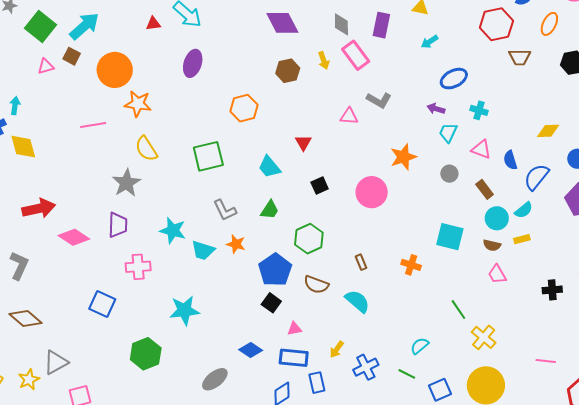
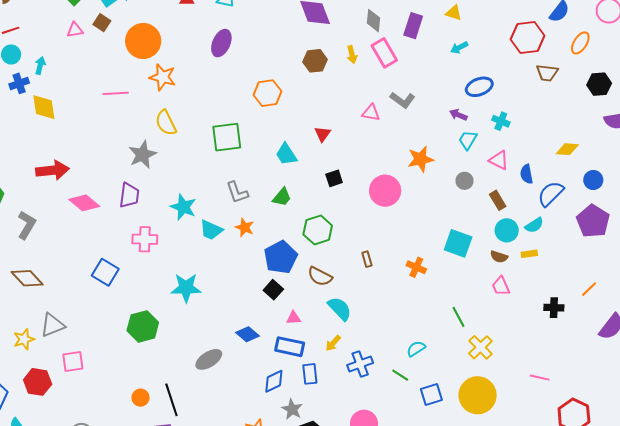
cyan semicircle: (357, 301) -> (340, 309), moved

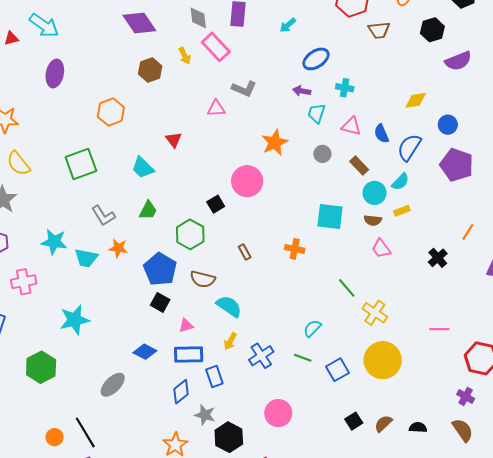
black square: (334, 178) -> (216, 204), moved
black cross: (554, 308) -> (438, 258), turned -30

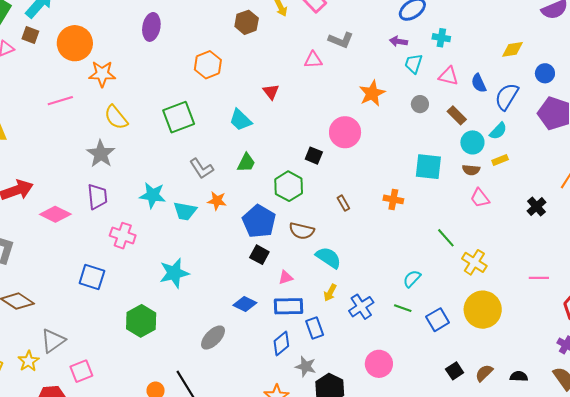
black square: (216, 204) -> (314, 156), turned -36
pink cross: (24, 282) -> (123, 236), turned 30

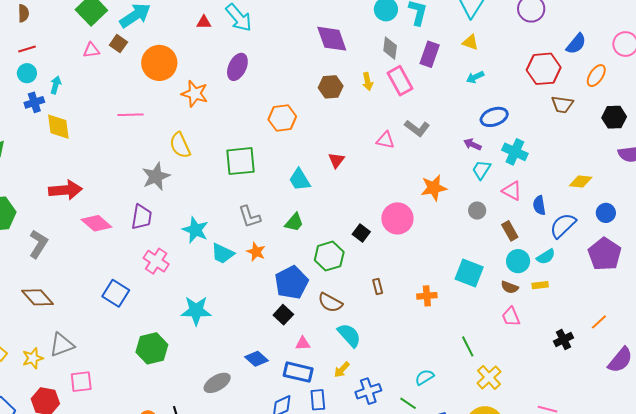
cyan cross: (441, 38) -> (515, 152), size x1.4
orange star: (102, 74) -> (195, 94), moved
orange cross: (393, 199) -> (427, 296), turned -30

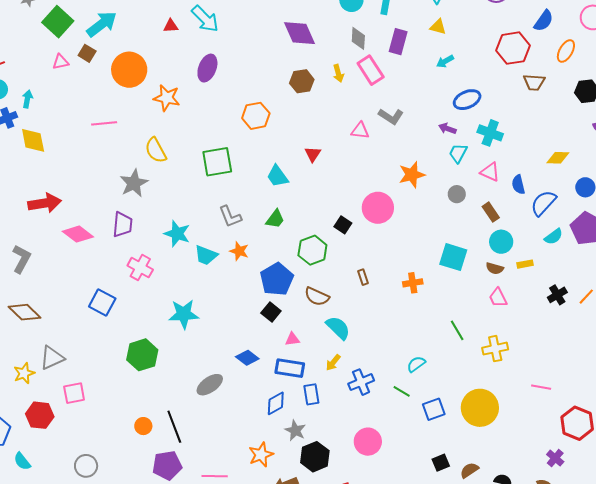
cyan semicircle: (546, 257) -> (554, 237), moved
black cross: (563, 340) -> (557, 295), moved
yellow cross: (489, 377) -> (495, 349), moved, turned 35

